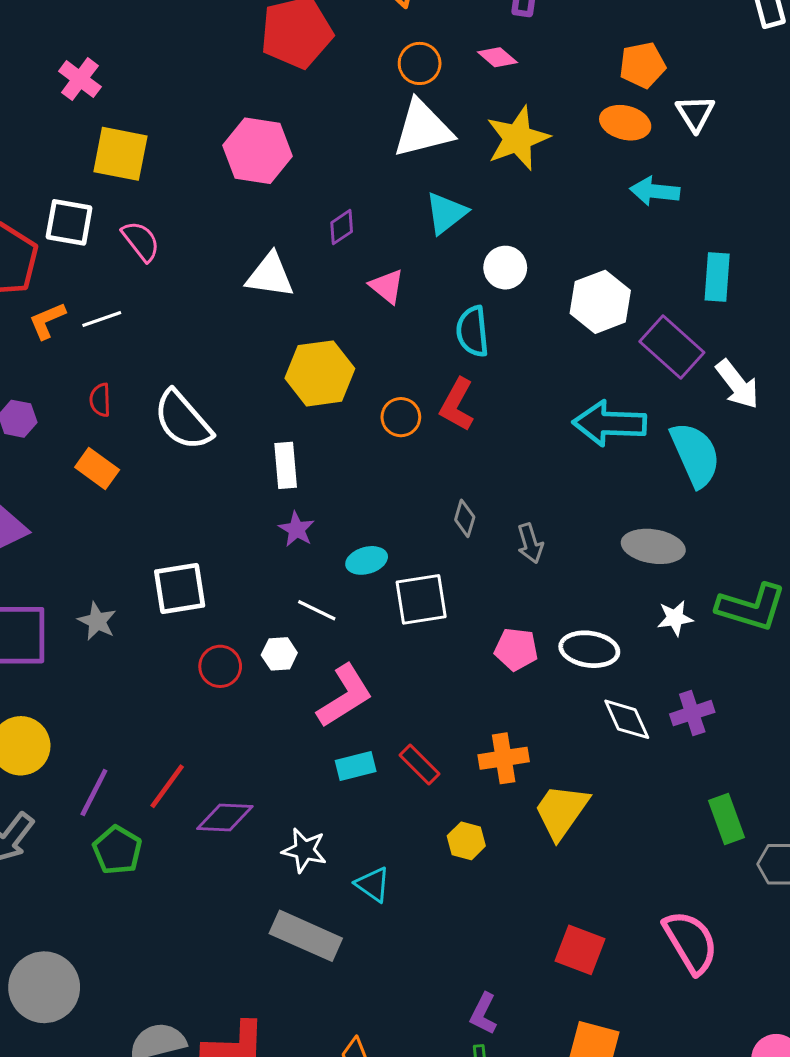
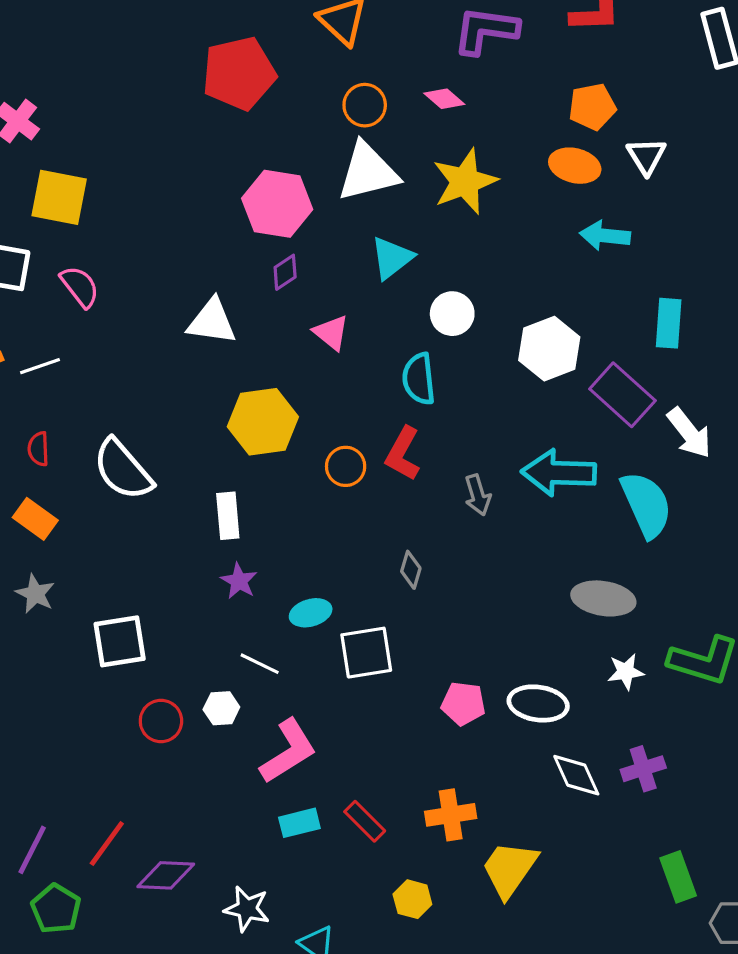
pink hexagon: (258, 151) -> (277, 204), moved
gray arrow: (530, 543) -> (478, 495), moved
gray star: (97, 621) -> (35, 594), moved

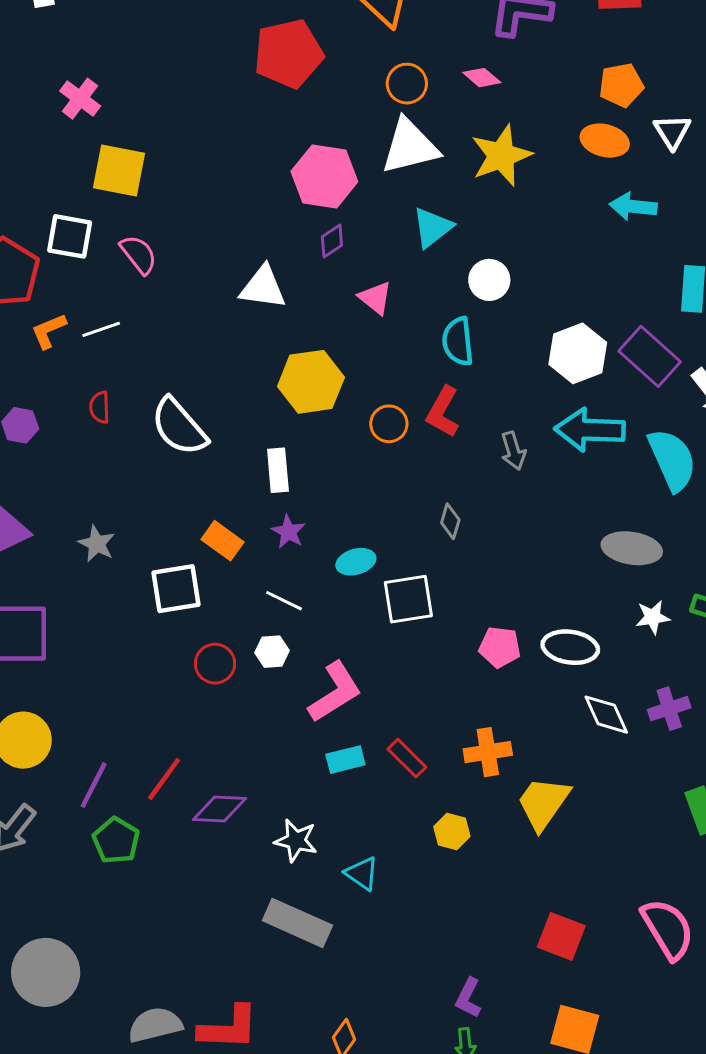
white hexagon: (549, 349) -> (578, 353), moved
orange rectangle: (35, 519) -> (223, 541), moved
white line: (260, 664) -> (284, 601), moved

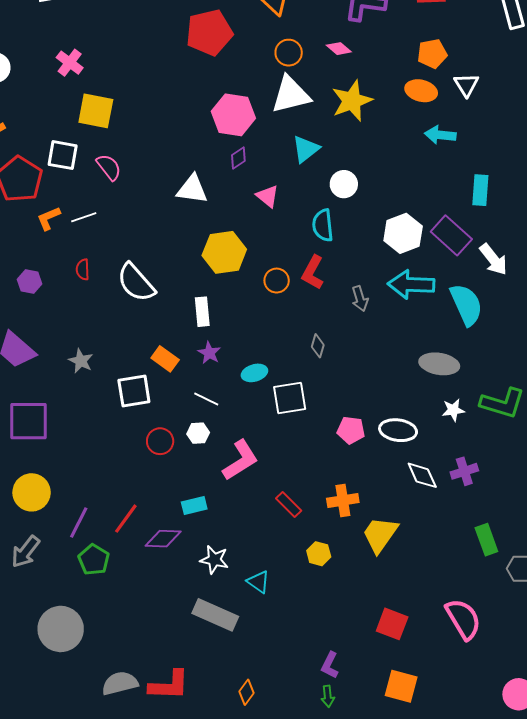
cyan rectangle: (345, 760) -> (194, 505), moved
gray circle: (46, 972) -> (61, 629), moved

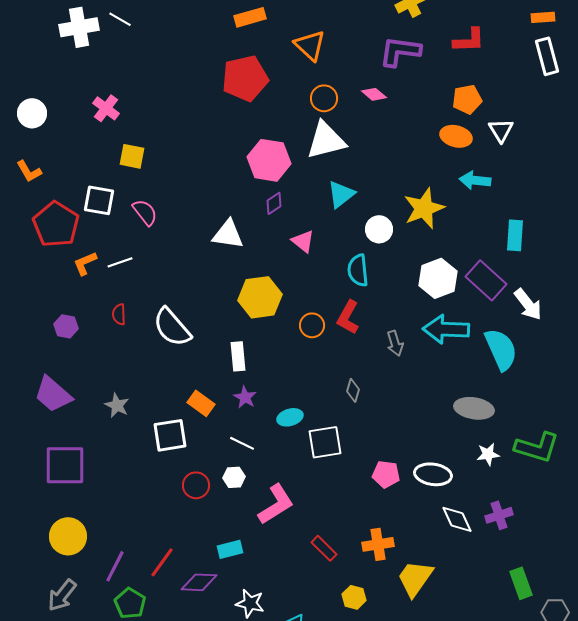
yellow star: (352, 101) -> (424, 208), moved
yellow square: (96, 111) -> (132, 156), size x0.7

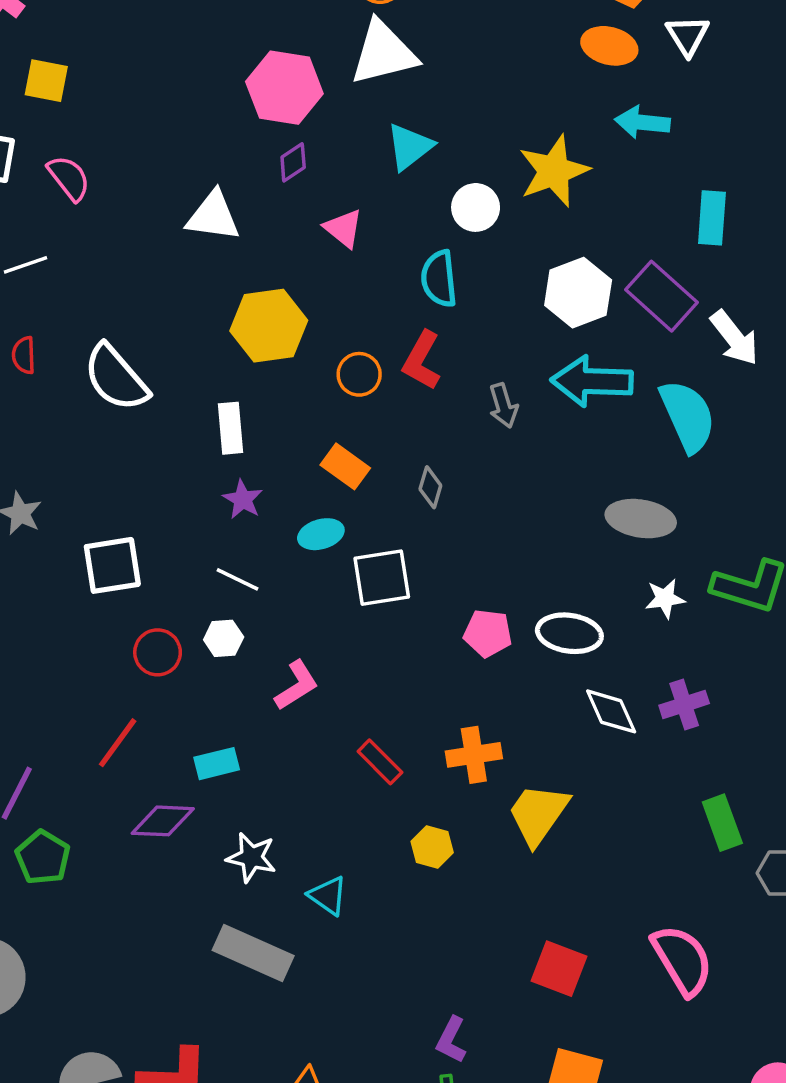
orange rectangle: (201, 403) -> (345, 466), moved
pink L-shape: (276, 504) -> (297, 685), size x0.7
red line: (162, 562) -> (118, 743), moved

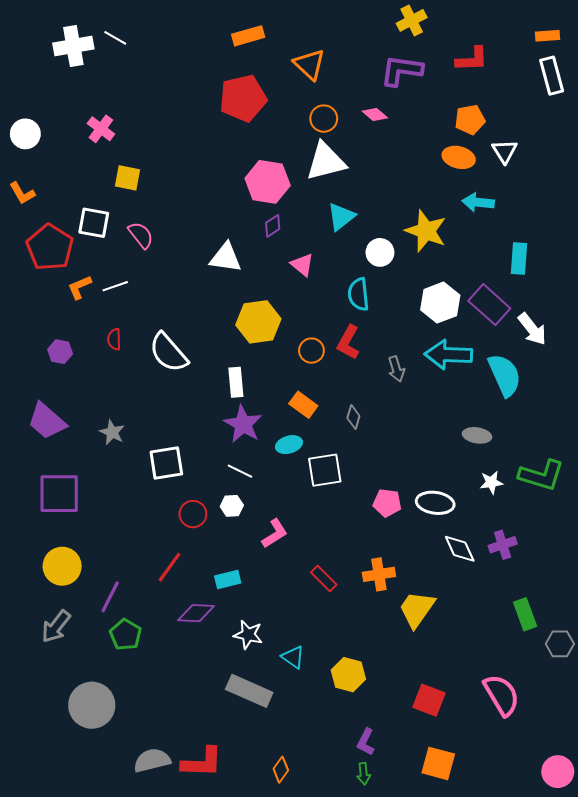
yellow star: (554, 171) -> (426, 231), turned -30
purple star: (243, 499) -> (243, 424), size x1.6
gray ellipse: (641, 519) -> (477, 435), size x0.7
yellow hexagon: (432, 847) -> (348, 675), moved, size x1.4

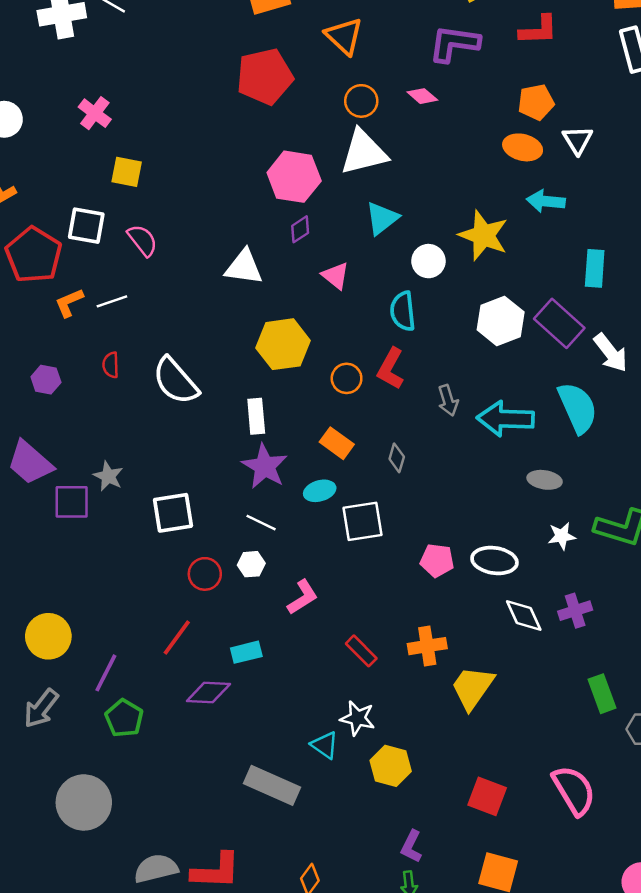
cyan arrow: (448, 355) -> (505, 419), moved
purple square: (59, 494) -> (72, 502), moved, size x0.7
white star: (248, 635) -> (358, 718), moved

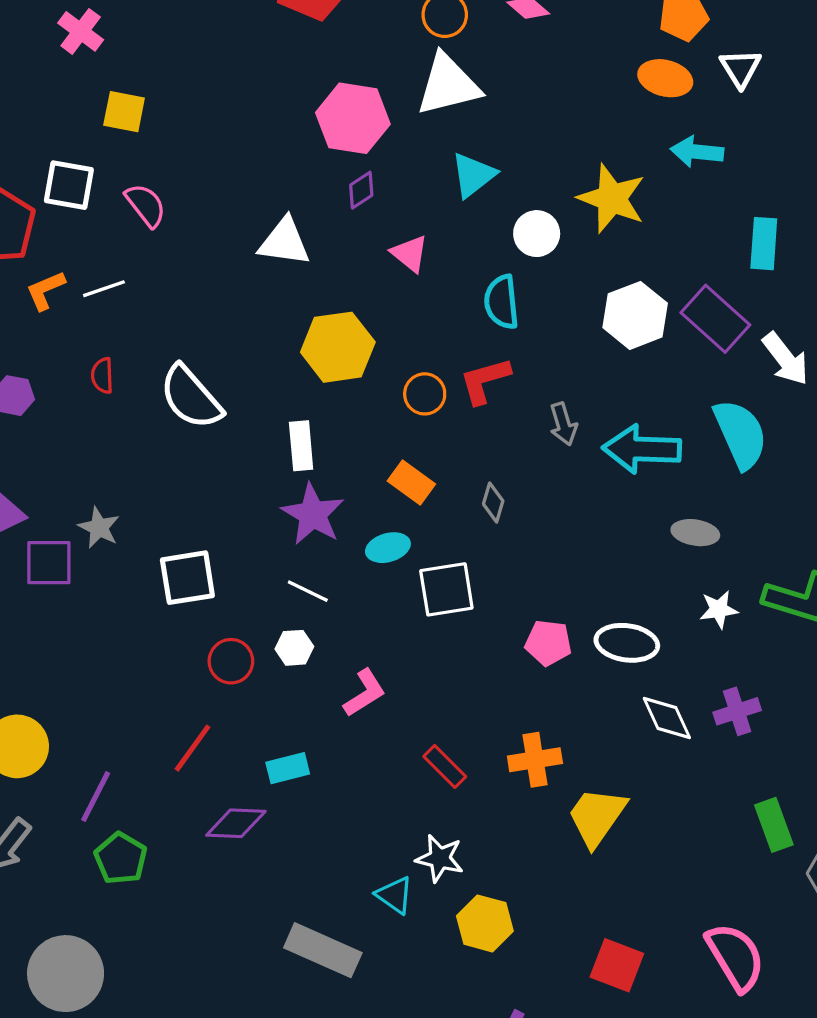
red L-shape: (391, 369) -> (485, 381), turned 45

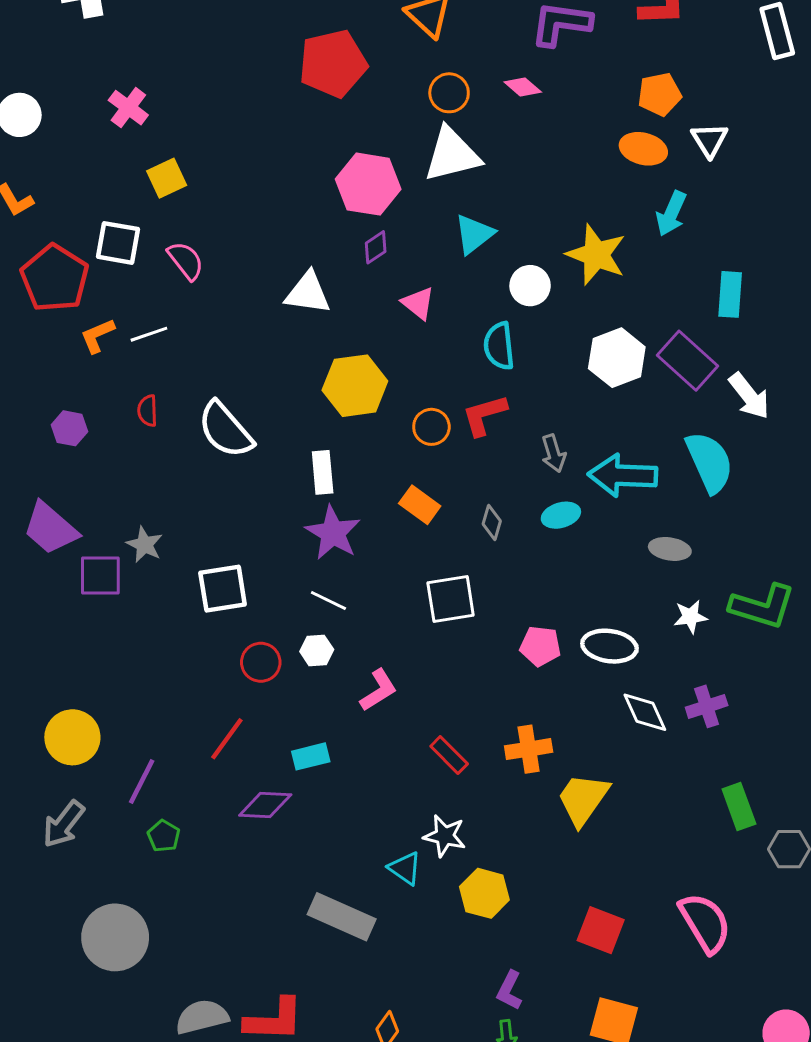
yellow square: (124, 112) -> (167, 178), turned -36
cyan arrow: (697, 152) -> (671, 213), turned -72
cyan ellipse: (388, 548) -> (561, 515), moved
green pentagon: (121, 858) -> (164, 836), size x0.7

